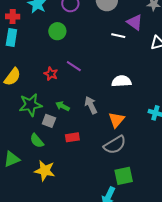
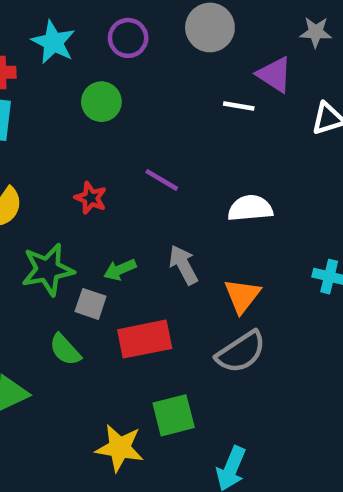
purple line: (74, 66) -> (162, 180), moved
green arrow: (63, 106) -> (120, 270), turned -48
red rectangle: (72, 137) -> (145, 339), size x1.6
yellow star: (45, 171) -> (120, 448), moved
green square: (124, 176) -> (174, 415), moved

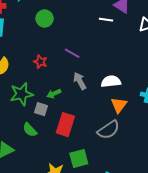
white semicircle: (250, 208) -> (111, 81), moved
gray arrow: (183, 265) -> (80, 81), moved
orange triangle: (242, 296) -> (119, 105), moved
red rectangle: (145, 339) -> (65, 125), turned -60

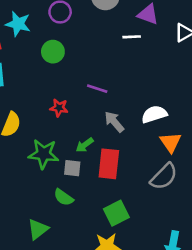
green star: (22, 94) -> (44, 154), turned 30
red rectangle: (65, 125) -> (109, 164), moved
green square: (79, 159) -> (116, 213), moved

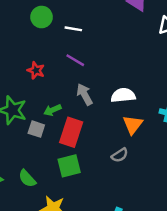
white line: (132, 37) -> (73, 29), moved
gray semicircle: (164, 176) -> (120, 155), size x0.6
green semicircle: (64, 197) -> (27, 178), moved
green square: (116, 213) -> (69, 166), moved

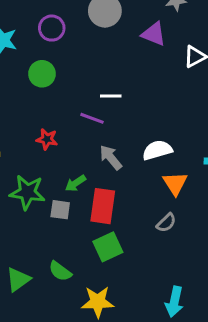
white line: (73, 29) -> (111, 96), moved

